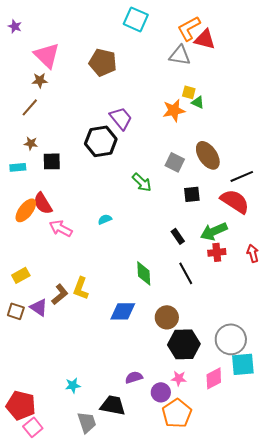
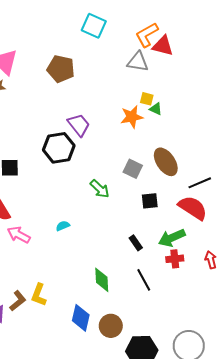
blue diamond: (123, 311) -> (81, 318), turned -76
brown circle: (167, 317) -> (111, 326), moved

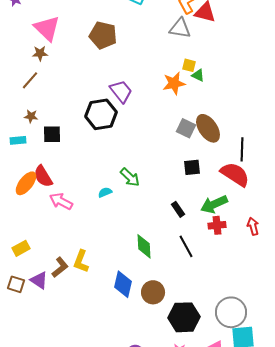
gray square: (133, 169) -> (186, 128), moved
black line: (200, 183) -> (242, 149), turned -65
green arrow: (100, 189) -> (130, 177), moved

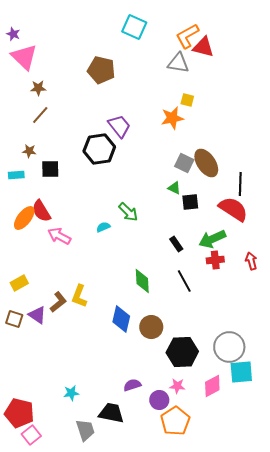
pink triangle: (47, 28) -> (24, 57), moved
green triangle: (198, 75) -> (174, 188), moved
brown line: (30, 80) -> (40, 115), moved

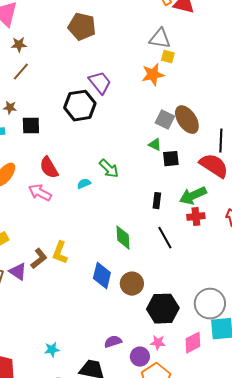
gray triangle: (178, 63) -> (160, 39), moved
red semicircle: (41, 211) -> (49, 168), moved
black rectangle: (176, 244) -> (157, 201), turned 42

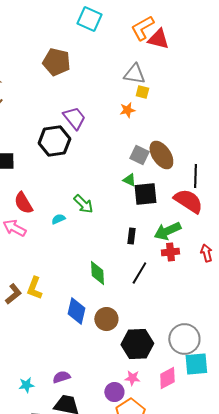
orange star: (153, 75) -> (127, 110), size x0.7
black square: (171, 159) -> (145, 194), size x1.4
black line: (165, 238) -> (139, 273), turned 60
purple semicircle: (113, 342) -> (61, 377), moved

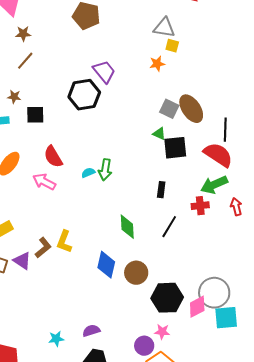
green arrow: (83, 204) -> (105, 170), moved, turned 55
green arrow: (167, 231) -> (214, 185), moved
pink diamond: (167, 378) -> (197, 307), moved

